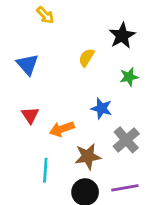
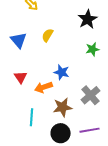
yellow semicircle: (86, 58) -> (48, 35), moved
blue star: (102, 108) -> (62, 72), moved

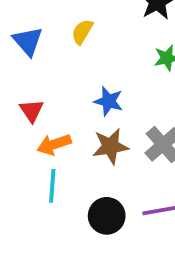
orange arrow: (44, 87) -> (54, 144), moved
brown star: (63, 107) -> (110, 146), moved

